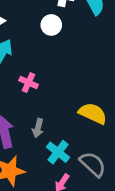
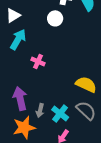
gray arrow: (38, 128) -> (40, 110), moved
gray semicircle: (93, 164) -> (86, 110), moved

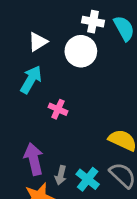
white triangle: (13, 15) -> (38, 42), moved
white circle: (55, 18) -> (81, 51), size x1.5

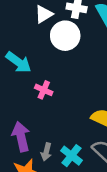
white triangle: (38, 42) -> (44, 14), moved
cyan arrow: (31, 80) -> (18, 62), turned 96

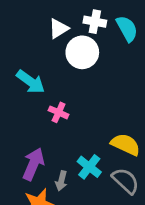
purple arrow: (21, 137) -> (33, 164), turned 36
cyan cross: (72, 156) -> (89, 167), moved

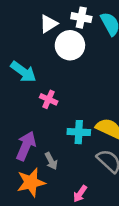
cyan cross: (89, 167) -> (79, 132), moved, turned -35
gray arrow: (61, 181) -> (51, 161), turned -42

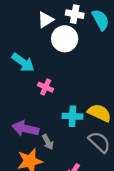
purple arrow: (26, 146) -> (25, 129), turned -100

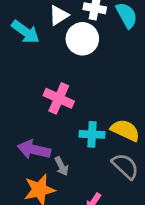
cyan arrow: (23, 62) -> (26, 32), moved
pink cross: (46, 87) -> (59, 98), size x1.5

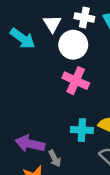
white triangle: (59, 15) -> (52, 24), turned -30
pink cross: (59, 98) -> (76, 81), moved

